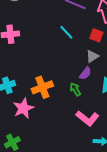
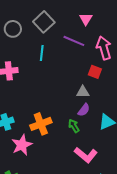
cyan line: (66, 32) -> (42, 53), moved, turned 49
gray triangle: (92, 56) -> (83, 92), moved, turned 32

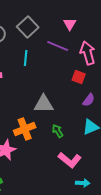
gray triangle: (83, 92) -> (44, 104), moved, size x1.5
purple semicircle: (84, 110) -> (89, 100), moved

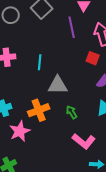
purple line: (58, 46) -> (72, 27), turned 55
cyan line: (26, 58) -> (40, 62), moved

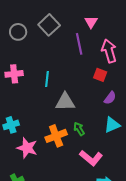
orange cross: (39, 110) -> (56, 136), moved
pink star: (20, 131) -> (27, 148), turned -30

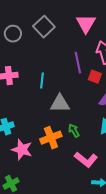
pink triangle: (91, 22) -> (86, 24), size x1.5
purple line: (79, 44) -> (78, 63), moved

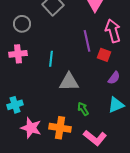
gray circle: (13, 34) -> (22, 24), moved
orange cross: (51, 138) -> (60, 128), moved, turned 30

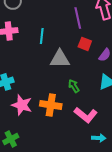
red square: (104, 55) -> (85, 44), moved

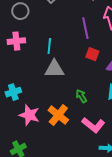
gray triangle: (60, 59) -> (54, 69), moved
orange cross: (51, 105) -> (58, 115), turned 30

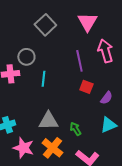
gray circle: (20, 11) -> (26, 57), moved
gray triangle: (54, 69) -> (48, 121), moved

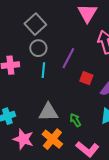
gray square: (45, 25) -> (35, 24), moved
gray circle: (26, 57) -> (38, 48), moved
purple line: (79, 61) -> (68, 58), moved, turned 40

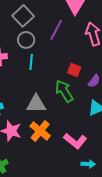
purple line: (68, 58) -> (56, 30), moved
green arrow: (75, 120) -> (64, 91), moved, size x1.6

